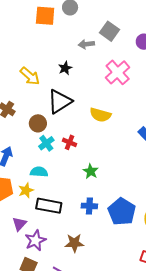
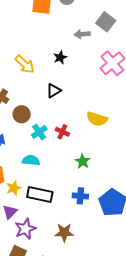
black triangle: (60, 101) -> (54, 91), size x0.6
yellow semicircle: (100, 115) -> (97, 119), moved
brown circle: (38, 123) -> (22, 114), moved
yellow star: (26, 190) -> (14, 188), moved

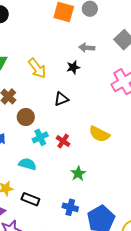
gray arrow: (82, 34) -> (87, 48), moved
black rectangle: (40, 195) -> (30, 199), size x0.7

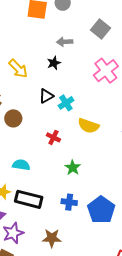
cyan cross: (40, 137) -> (66, 103), moved
black rectangle: (30, 199) -> (29, 199), size x1.5

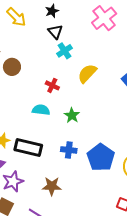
black triangle: (46, 96) -> (55, 32), moved, turned -42
yellow semicircle: (88, 126) -> (87, 73), turned 115
cyan semicircle: (21, 165) -> (41, 110), moved

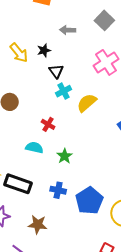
black star: (52, 11) -> (44, 50), moved
yellow semicircle: (87, 73) -> (87, 103), moved

